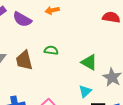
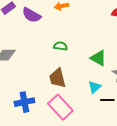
brown trapezoid: (24, 60) -> (57, 78), moved

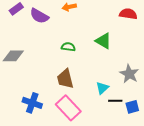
green triangle: (98, 58) -> (103, 41), moved
blue cross: (24, 102) -> (32, 103), turned 30

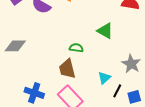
green semicircle: (68, 47) -> (76, 48), moved
black line: (115, 101) -> (117, 91), turned -64

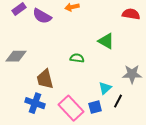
gray star: (131, 64) -> (132, 74), turned -30
brown trapezoid: (67, 69) -> (45, 79), moved
blue square: (134, 97) -> (95, 107), moved

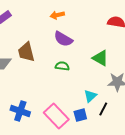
purple semicircle: (42, 16) -> (63, 39), moved
green triangle: (106, 41) -> (100, 58), moved
brown trapezoid: (45, 79) -> (26, 52), moved

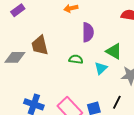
purple semicircle: (63, 39) -> (88, 32), moved, turned -120
cyan triangle: (90, 96) -> (101, 68), moved

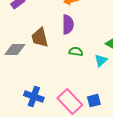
purple semicircle: (88, 32) -> (68, 24), moved

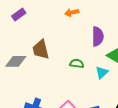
purple semicircle: (68, 24) -> (98, 36), moved

